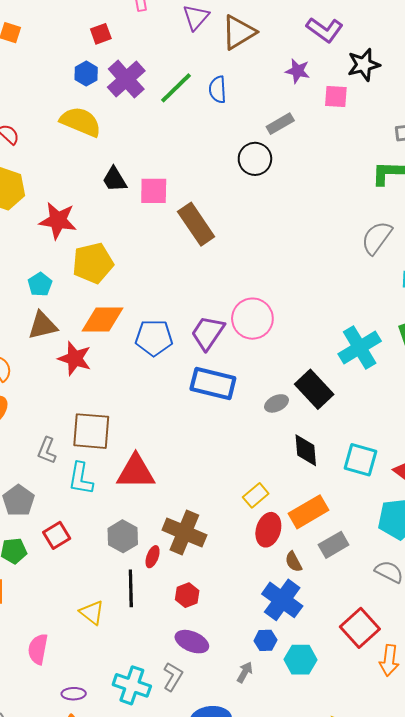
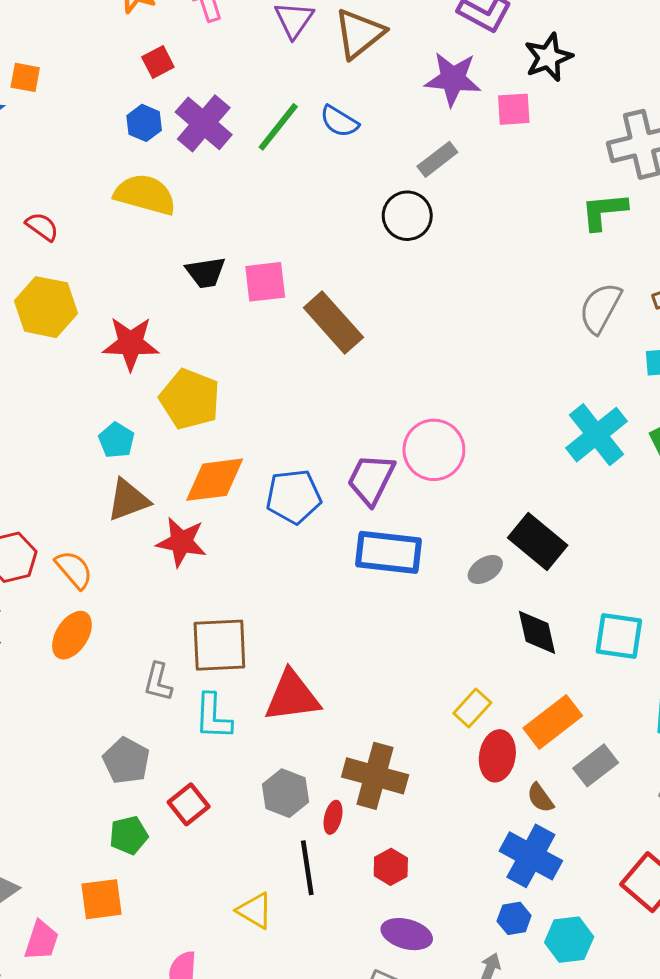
purple star: (298, 71) -> (453, 79), size x1.5
blue semicircle: (218, 90) -> (339, 121), turned -48
black trapezoid: (115, 179) -> (206, 272), turned -60
yellow pentagon: (93, 263) -> (190, 399), turned -30
cyan cross: (360, 348) -> (596, 435), moved

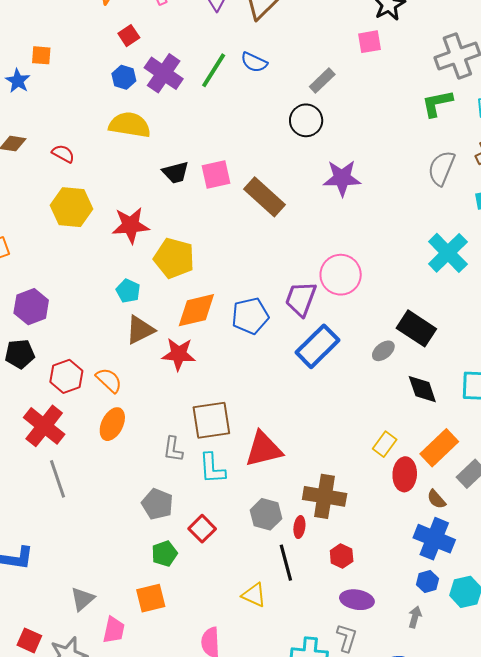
purple star: (453, 79) -> (342, 178), moved
blue rectangle: (388, 552) -> (318, 346), turned -45

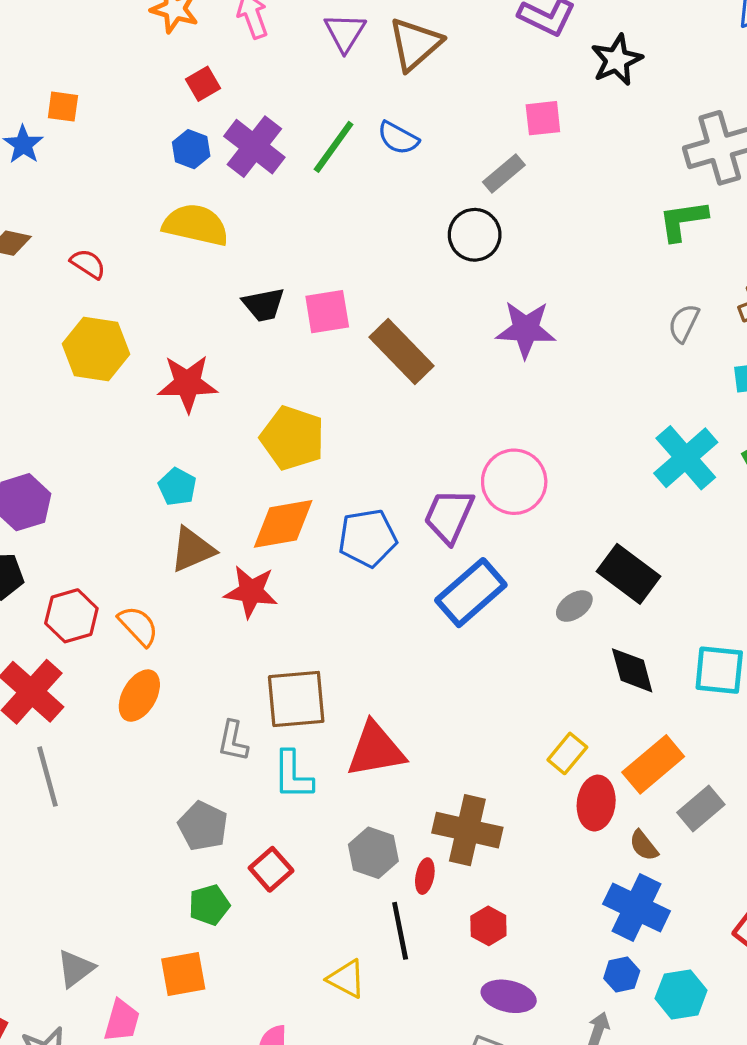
pink square: (370, 42) -> (543, 118), moved
gray semicircle: (441, 168) -> (684, 323), size x0.7
yellow pentagon: (174, 258) -> (292, 438), moved

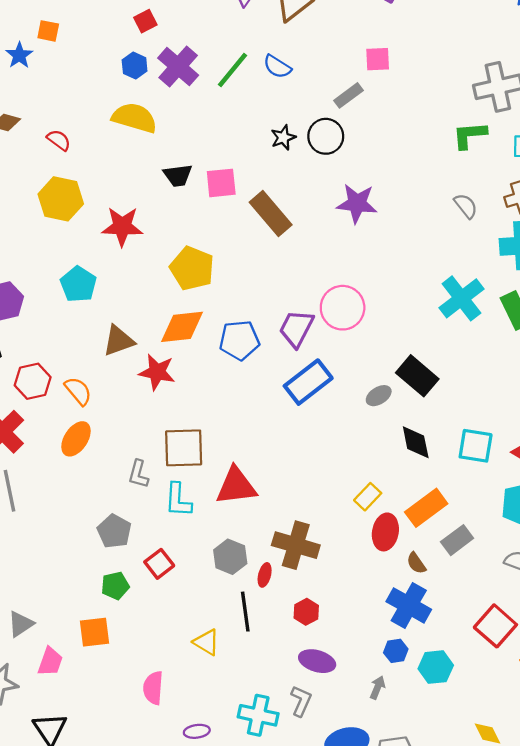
black star: (617, 60) -> (283, 138), moved, size x0.7
gray semicircle: (684, 323) -> (466, 206), turned 112
cyan pentagon: (177, 487) -> (78, 284), moved, size x1.4

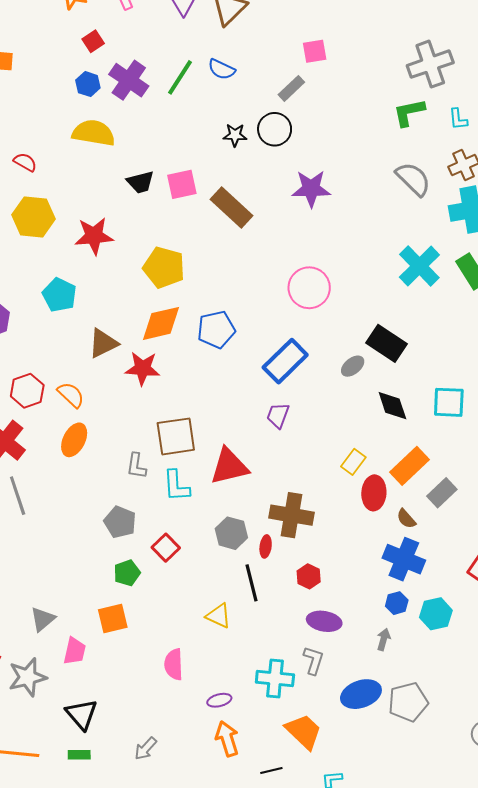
black star: (283, 138) -> (235, 135), turned 30
gray semicircle: (466, 206) -> (413, 179), size x1.5
purple trapezoid: (296, 328) -> (278, 415), moved, size x0.7

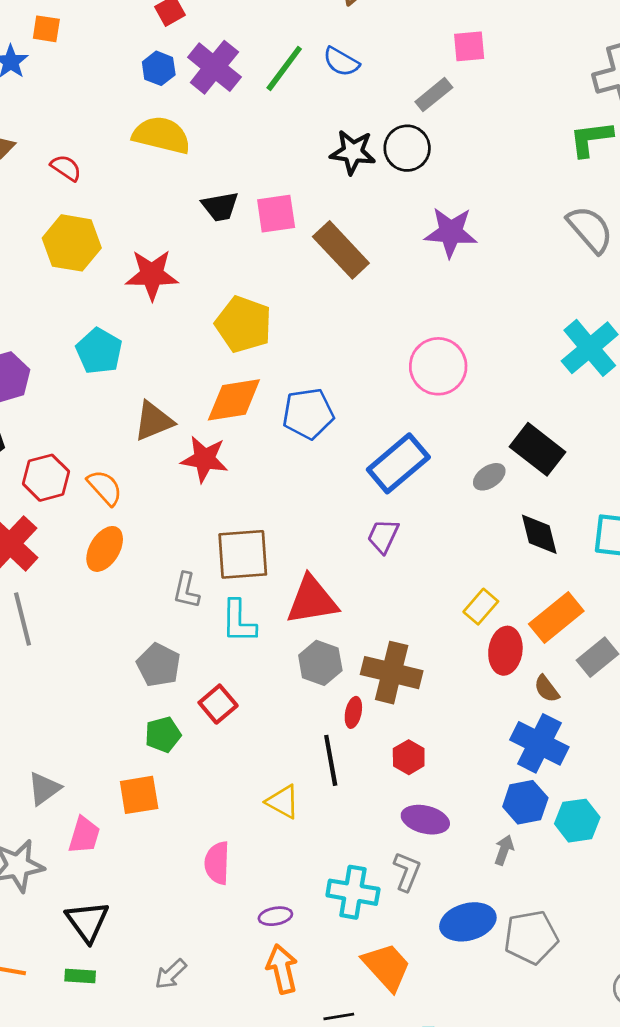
black star: (235, 135) -> (353, 152), size x1.4
gray hexagon: (231, 533) -> (320, 663), moved
blue hexagon: (397, 603) -> (525, 802), size x1.4

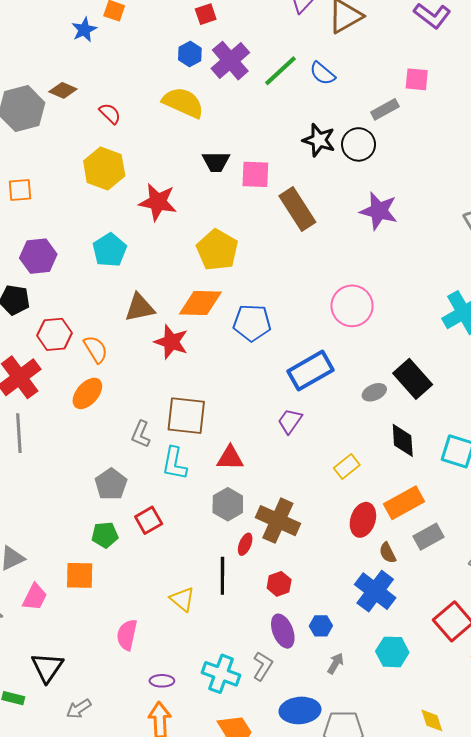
red triangle: (312, 600) -> (230, 458), size x0.7
yellow rectangle: (481, 607) -> (347, 466), moved
blue hexagon: (525, 802) -> (321, 626), moved, size x0.7
purple ellipse: (425, 820) -> (283, 631), turned 44
black triangle: (87, 921) -> (47, 667), moved

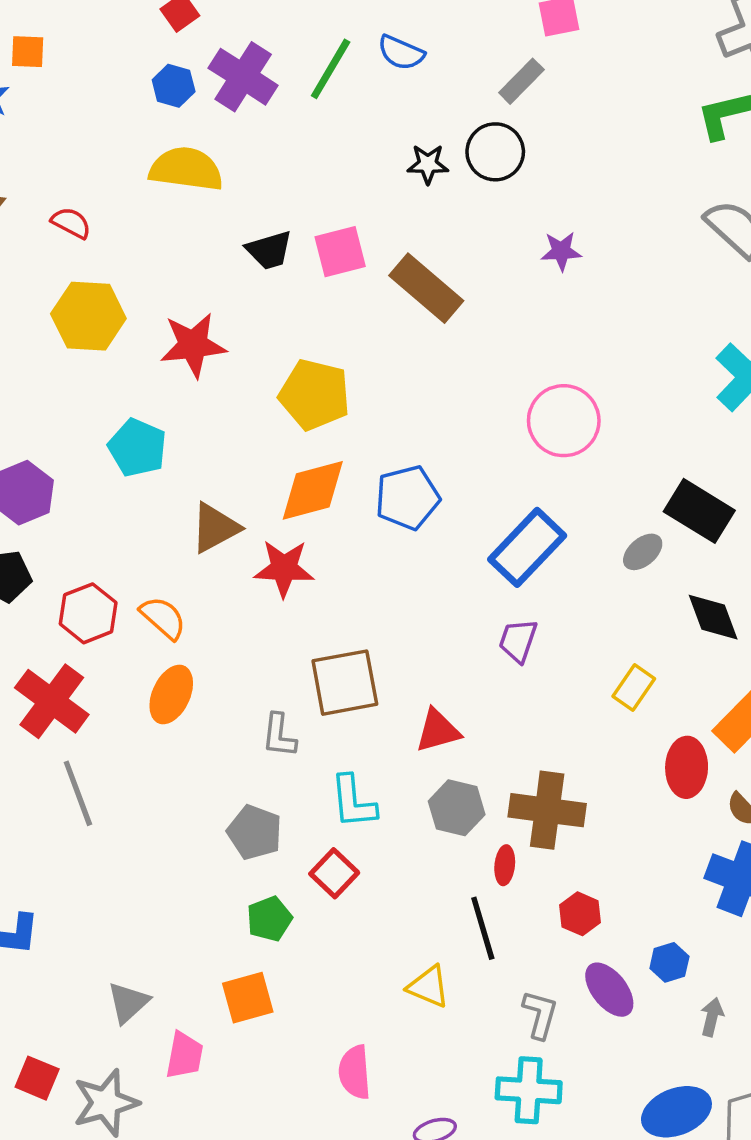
black star: (319, 140) -> (428, 164), size x0.7
purple star: (379, 211) -> (561, 251), size x0.6
cyan L-shape: (174, 463) -> (353, 802), moved
gray L-shape: (263, 666) -> (540, 1015), moved

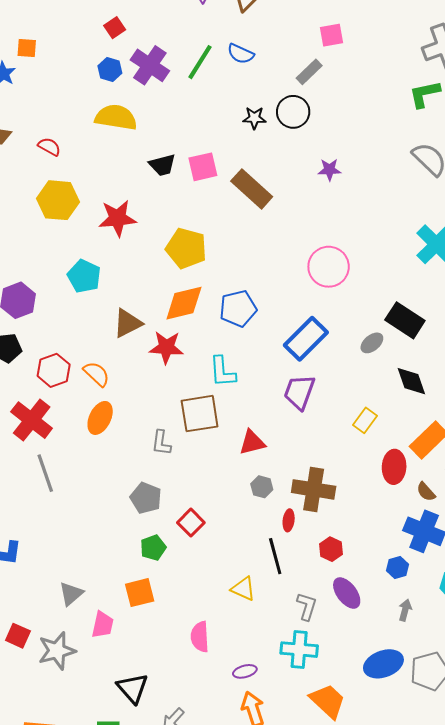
purple trapezoid: (518, 641) -> (299, 392), size x1.4
cyan L-shape: (353, 802) -> (222, 372), moved
gray hexagon: (457, 808) -> (262, 487), size x0.7
blue hexagon: (669, 962) -> (398, 567), moved

